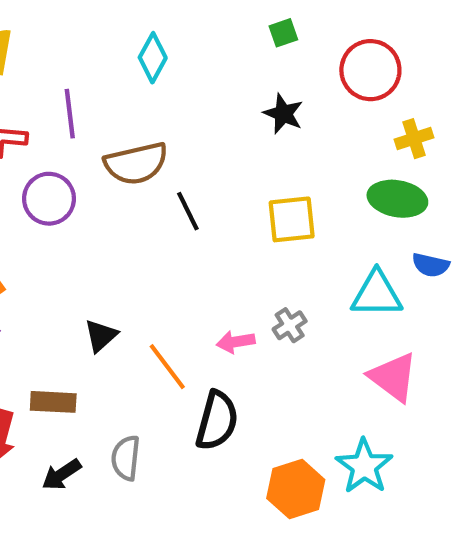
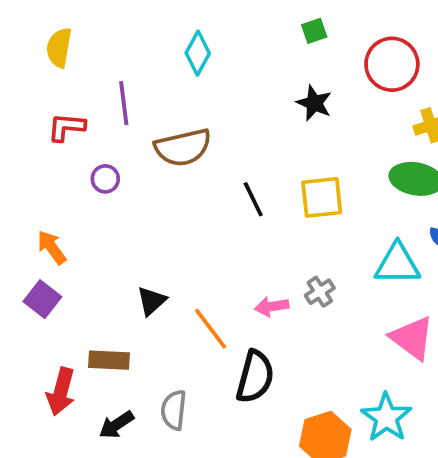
purple circle: (49, 199) -> (105, 179), size x0.6
black line: (188, 211) -> (253, 199), moved

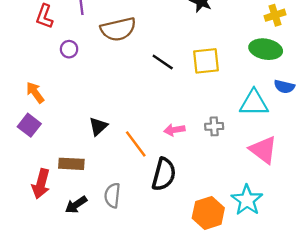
red L-shape: (66, 127) -> (44, 16), turned -75
black line: (253, 199) -> (163, 62), turned -30
gray cross: (320, 292) -> (214, 126), moved, turned 30

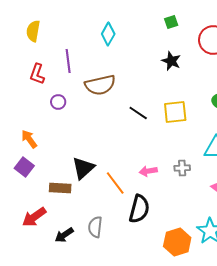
black triangle: (98, 126) -> (83, 168), size x1.4
brown rectangle: (71, 164) -> (60, 188), moved
red arrow: (41, 184) -> (34, 217), turned 40

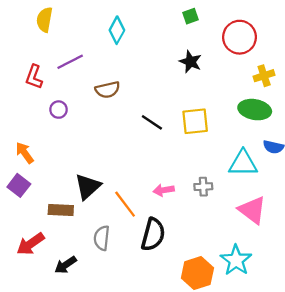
yellow semicircle: (33, 31) -> (44, 20), moved
purple line: (68, 61) -> (70, 62), turned 70
brown semicircle: (100, 85) -> (108, 90), size x0.7
gray semicircle: (95, 227) -> (102, 238), moved

